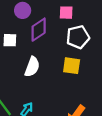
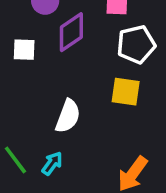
white semicircle: (32, 67) -> (68, 116), moved

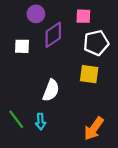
cyan arrow: (52, 163) -> (41, 122), turned 140

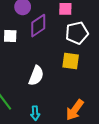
cyan arrow: (41, 122) -> (35, 113), moved

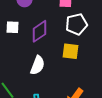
purple diamond: (38, 26) -> (40, 31), moved

